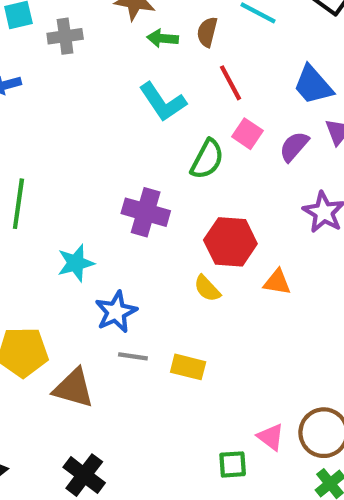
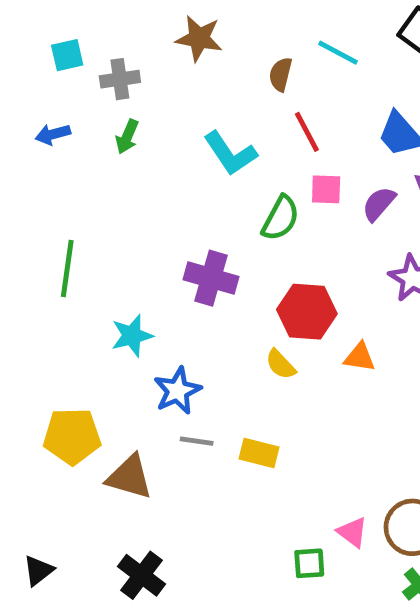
green arrow: (163, 38) -> (127, 137), moved, turned -72
pink square: (247, 134) -> (326, 189), turned -32

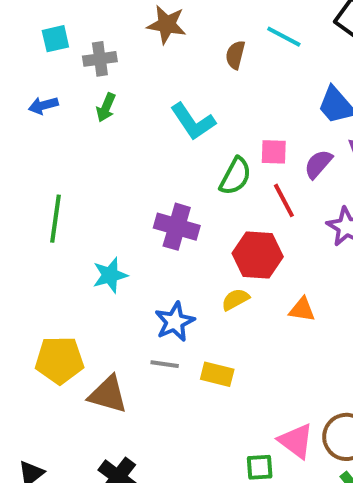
red line: (307, 132) -> (284, 200), moved
orange triangle: (360, 357) -> (302, 310), moved
yellow semicircle: (281, 364) -> (235, 299), turned 104
blue star: (177, 391) -> (175, 322), moved
pink triangle: (352, 532) -> (296, 441), size x1.4

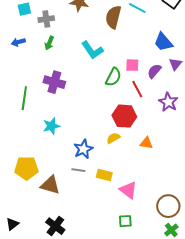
brown semicircle: (235, 55) -> (113, 17), size x1.6
purple cross: (177, 227) -> (54, 82), moved
pink triangle: (296, 441) -> (128, 190), moved

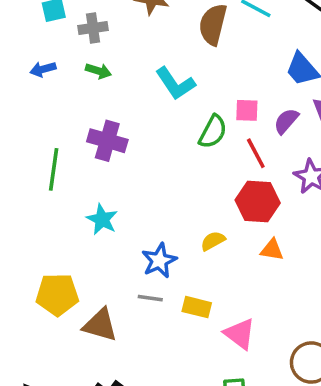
green arrow: (49, 43) -> (98, 71), turned -96
red hexagon: (124, 116) -> (258, 202), moved
cyan star: (51, 126) -> (102, 219), turned -30

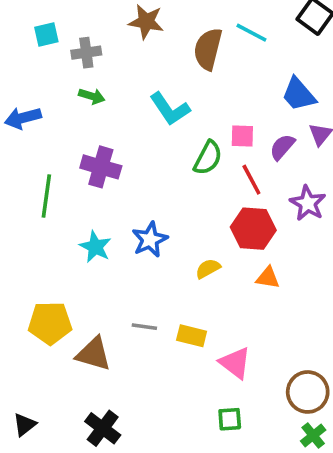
blue arrow: (43, 69) -> (23, 118), moved, size x1.4
blue star: (159, 261) -> (150, 240), moved

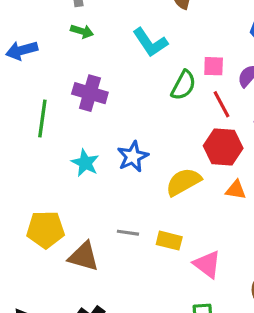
yellow semicircle: (208, 269) -> (183, 182), size x1.6

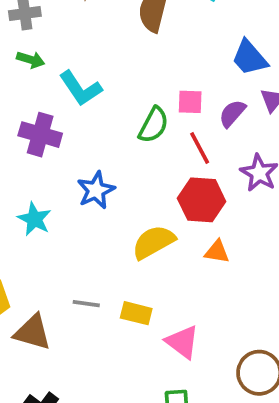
cyan L-shape: (150, 42) -> (81, 88), moved
blue star: (133, 157) -> (96, 190), moved

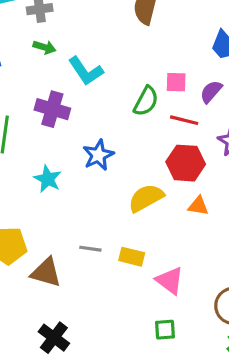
red line: (200, 148) -> (184, 120), turned -48

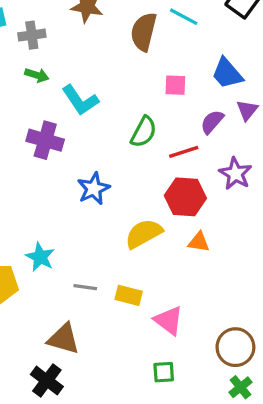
pink square: (176, 82) -> (175, 85), moved
red line: (184, 120) -> (184, 152), turned -32
cyan star: (48, 179) -> (40, 257), moved
brown triangle: (46, 273) -> (64, 339), moved

